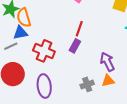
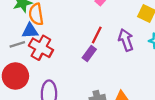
red cross: (44, 51) -> (41, 48), moved
purple arrow: (107, 62) -> (126, 40), moved

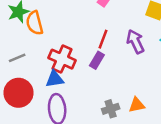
blue triangle: (30, 31) -> (55, 79), moved
red cross: (41, 48) -> (62, 59), moved

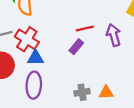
red line: (103, 39) -> (85, 28), turned 48
red cross: (62, 59) -> (27, 39), moved

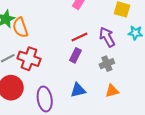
blue triangle: (36, 58) -> (78, 90), moved
gray cross: (82, 92) -> (107, 64), moved

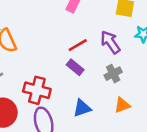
purple rectangle: (75, 55) -> (75, 67), turned -72
red cross: (29, 59) -> (37, 90), moved

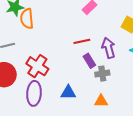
purple rectangle: (75, 67) -> (89, 61), moved

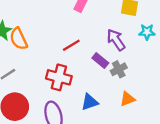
red line: (82, 41) -> (71, 45), moved
red cross: (37, 66) -> (59, 77), moved

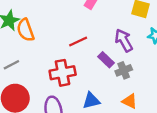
red cross: (59, 77) -> (63, 73), turned -30
orange triangle: (127, 99) -> (130, 101), turned 42

